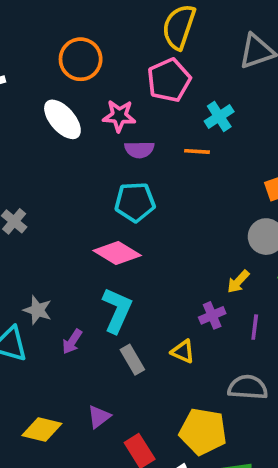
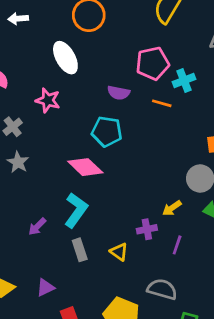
pink pentagon: (169, 80) -> (152, 63), moved
pink star: (119, 116) -> (48, 100), moved
gray star: (38, 310) -> (18, 162), moved

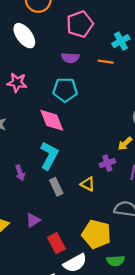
pink pentagon: (152, 63) -> (80, 24), moved
pink star: (48, 100) -> (17, 83), moved
pink diamond: (85, 167) -> (52, 120), turned 32
purple arrow: (37, 227) -> (20, 173), turned -56

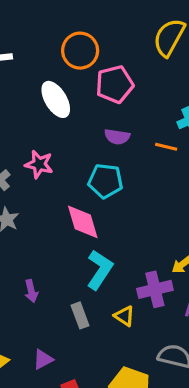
pink pentagon: (80, 24) -> (115, 84), moved
cyan L-shape: (49, 156) -> (100, 270), moved
purple cross: (107, 163) -> (155, 289), size x1.5

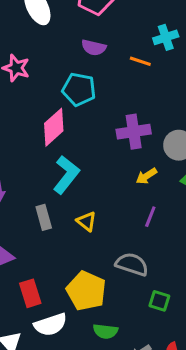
pink diamond: (83, 222) -> (54, 127), turned 60
purple cross: (155, 289) -> (134, 132), moved

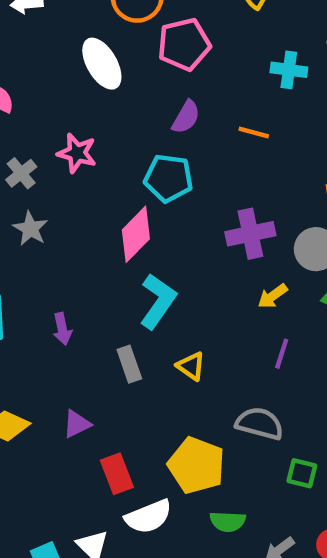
cyan cross: (166, 37) -> (289, 70), moved, turned 30
purple semicircle: (94, 48) -> (186, 117), turned -70

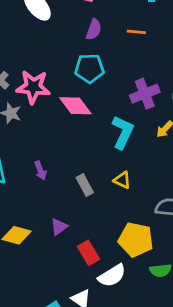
pink star: (77, 153) -> (33, 87), moved, size x1.4
pink diamond: (136, 234) -> (75, 106), turned -72
cyan L-shape: (158, 301) -> (123, 132), moved

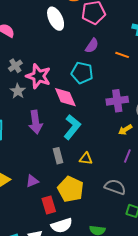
cyan L-shape: (123, 132) -> (72, 127), moved
purple arrow: (40, 171) -> (35, 122), moved, size x1.6
yellow triangle: (122, 180) -> (86, 159), turned -32
yellow pentagon: (136, 240) -> (71, 189), moved

